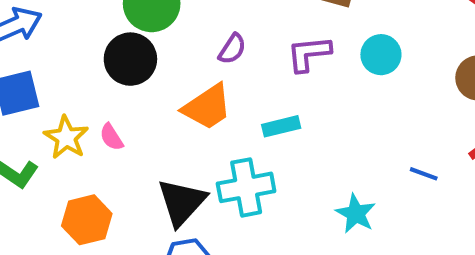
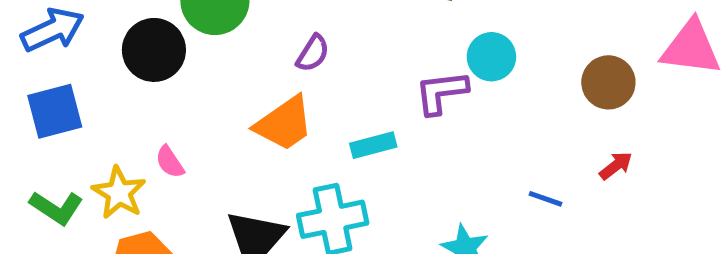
purple L-shape: (309, 54) -> (441, 92), moved
black circle: (130, 59) -> (154, 50), moved
yellow star: (66, 137) -> (119, 193), moved

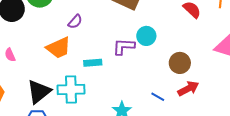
brown circle: (608, 82) -> (180, 63), moved
red arrow: (616, 166) -> (188, 89), size x1.5

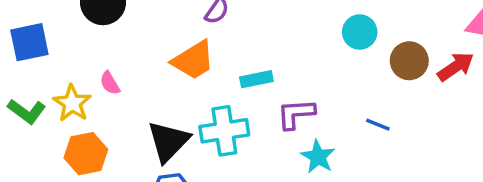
cyan circle: (146, 36) -> (360, 32), moved
purple L-shape: (124, 47) -> (296, 114), moved
red arrow: (188, 89) -> (456, 67), moved

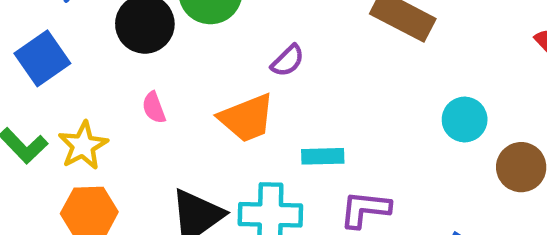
blue square: (29, 42) -> (42, 58), turned -33
pink semicircle: (110, 83) -> (154, 108), moved

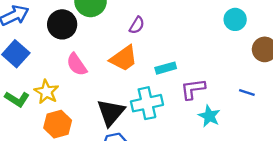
pink semicircle: (154, 108) -> (77, 64), size x1.5
cyan circle: (465, 119) -> (235, 19), moved

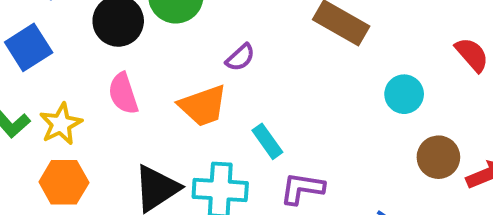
cyan rectangle: (166, 68) -> (267, 141), turned 54

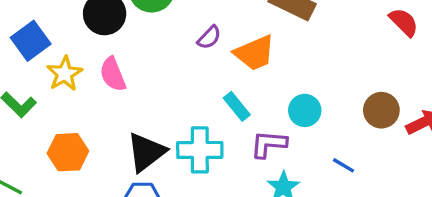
cyan circle: (404, 94) -> (305, 110), moved
orange trapezoid: (203, 106) -> (255, 53), moved
yellow star: (61, 124) -> (65, 74), moved

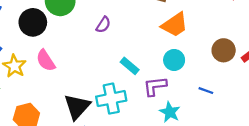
orange trapezoid: (255, 53) -> (175, 25), moved

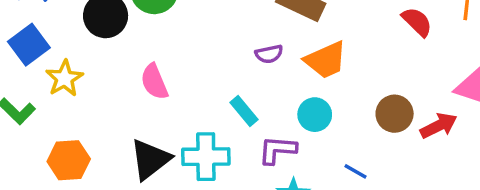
purple semicircle: (103, 25) -> (269, 54), moved, turned 35
pink semicircle: (46, 61) -> (154, 82), moved

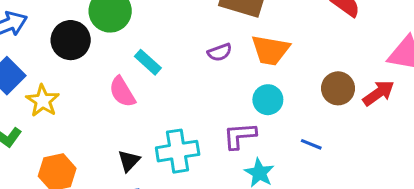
orange trapezoid: (326, 60) -> (270, 50), turned 42
cyan rectangle: (244, 111) -> (148, 62), moved
black triangle: (150, 159) -> (129, 161), size x0.6

